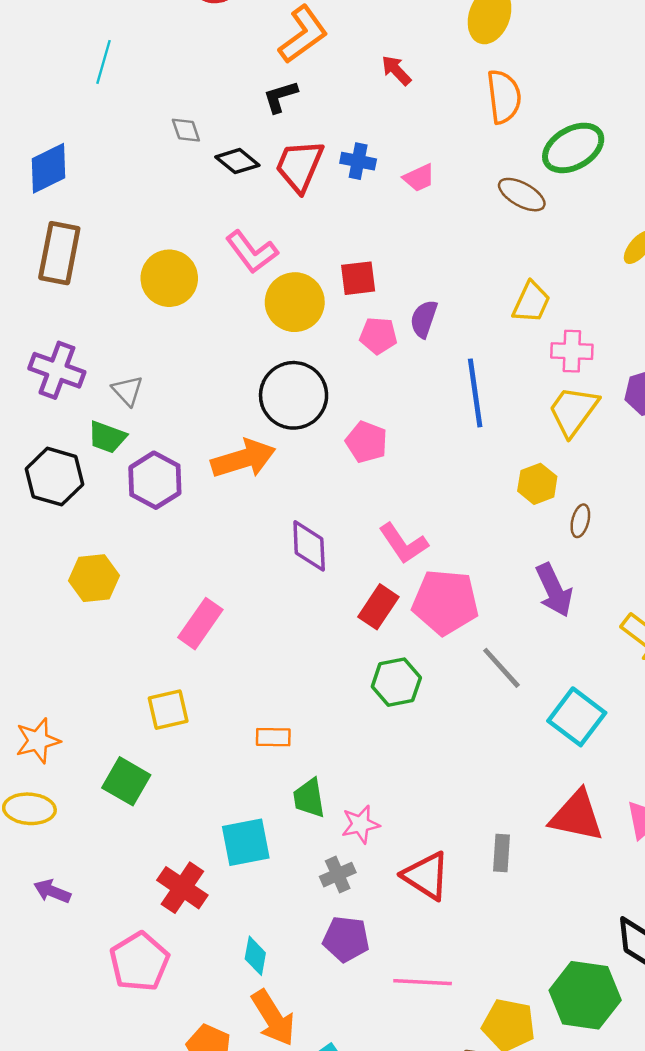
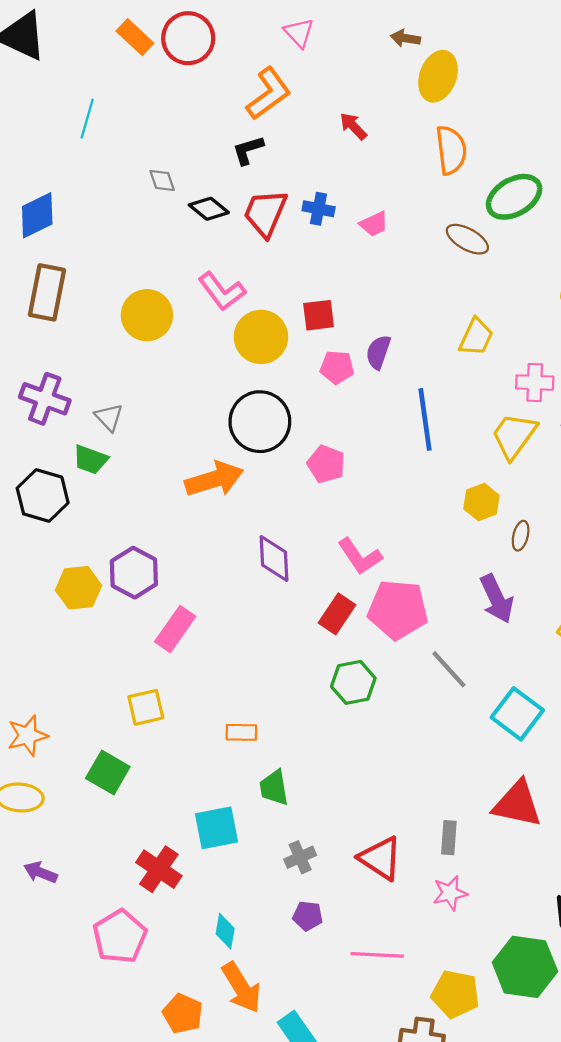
pink cross: (572, 351) -> (535, 383), moved
purple hexagon: (155, 480) -> (134, 573), moved
pink star: (360, 824) -> (450, 893), moved
purple pentagon: (346, 939) -> (308, 916), size x0.7

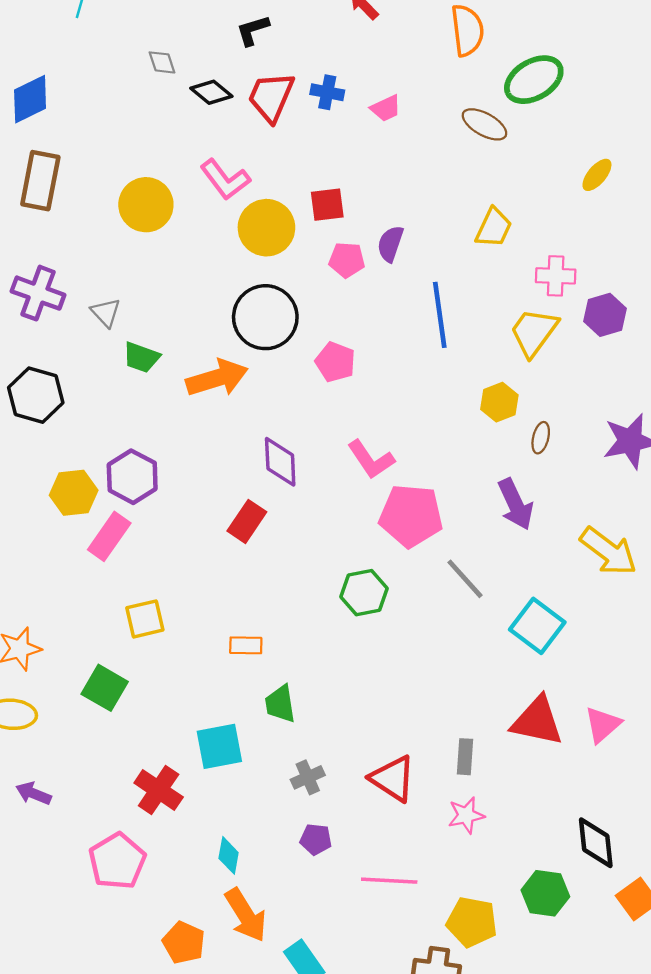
green trapezoid: (90, 460) -> (141, 357), moved
red rectangle: (337, 614) -> (247, 521), moved
pink rectangle: (175, 629) -> (109, 536), moved
green hexagon: (525, 967) -> (545, 893), size x0.7

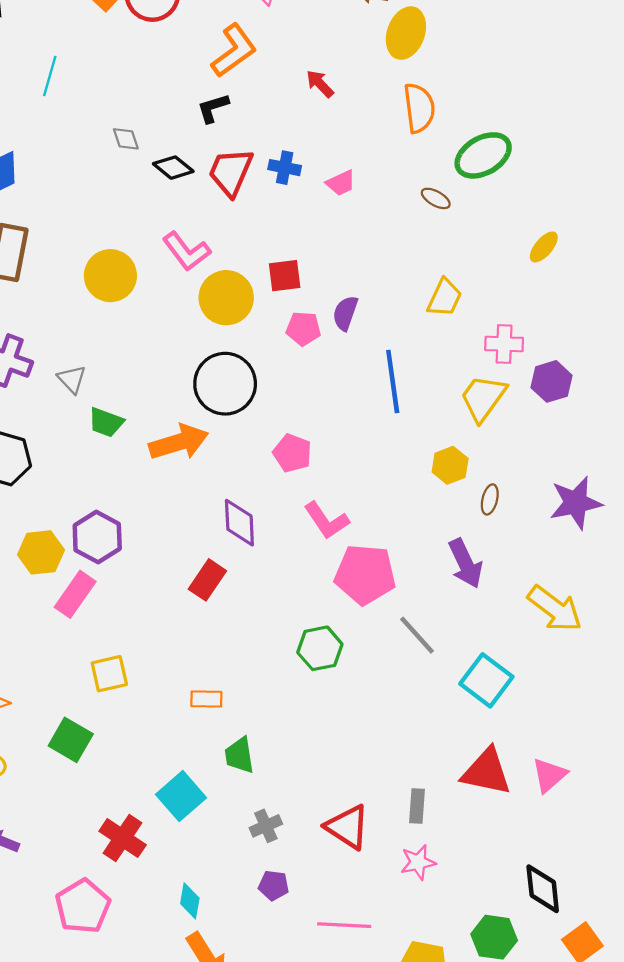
brown ellipse: (484, 124) -> (436, 198), size x0.7
pink pentagon: (335, 362) -> (292, 453), moved
cyan square: (219, 746) -> (181, 796), turned -30

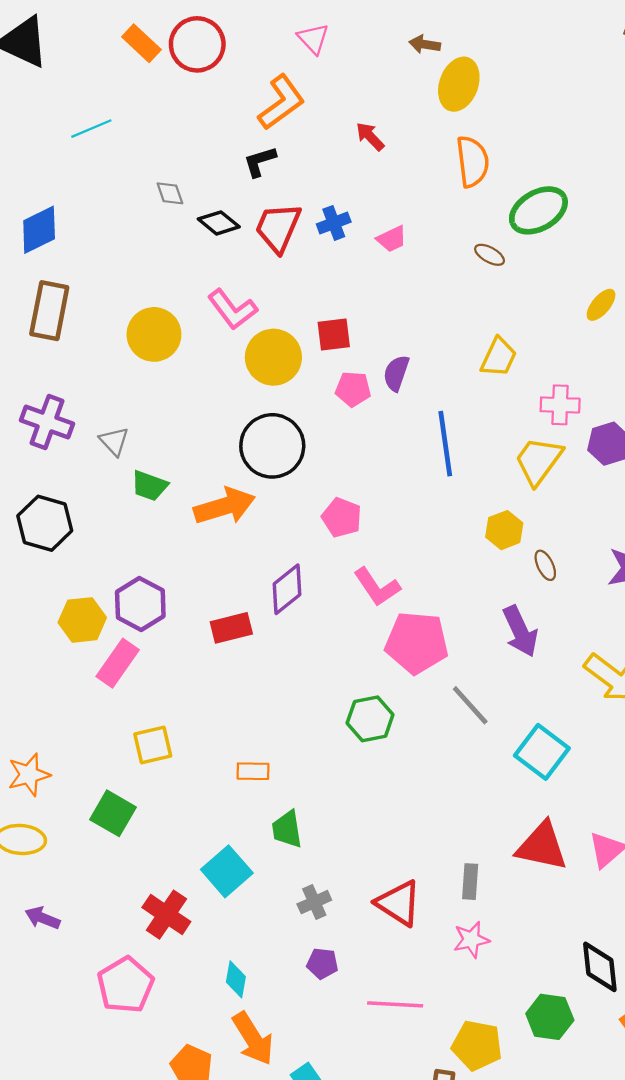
cyan line: (50, 76) -> (91, 129), turned 51
blue cross: (285, 168) -> (334, 223), turned -32
brown ellipse: (490, 499) -> (545, 565), turned -40
purple diamond: (239, 523) -> (287, 589), turned 54
red rectangle: (207, 580) -> (231, 628), moved, turned 42

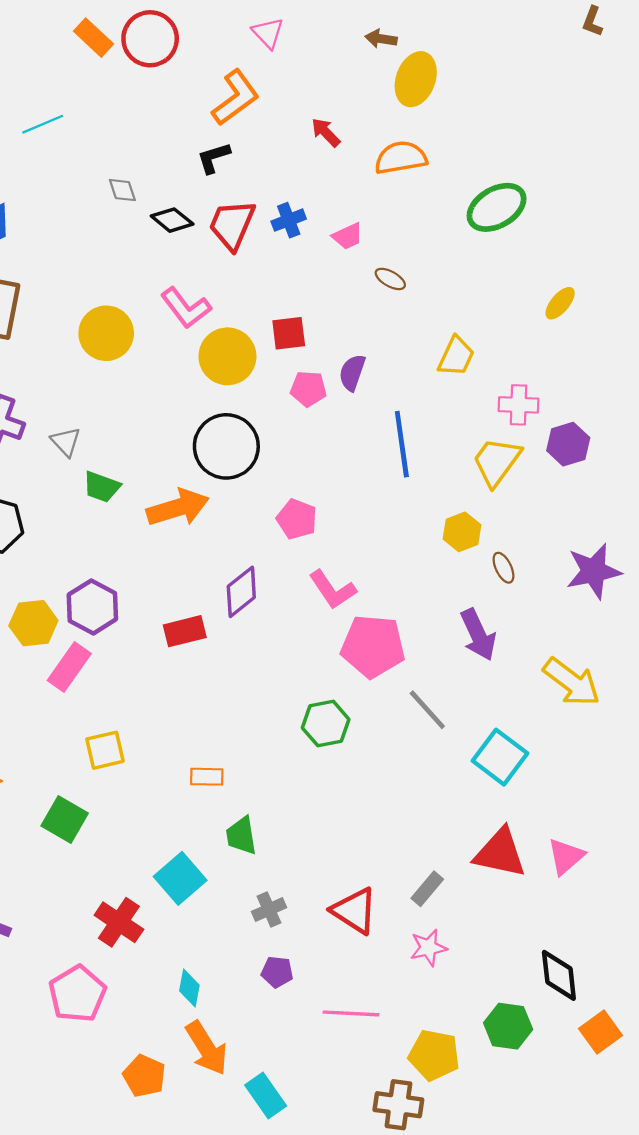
orange semicircle: (472, 162) -> (401, 158), moved, turned -93
brown ellipse: (490, 255) -> (390, 279), moved
gray rectangle: (470, 882) -> (427, 889), turned 36

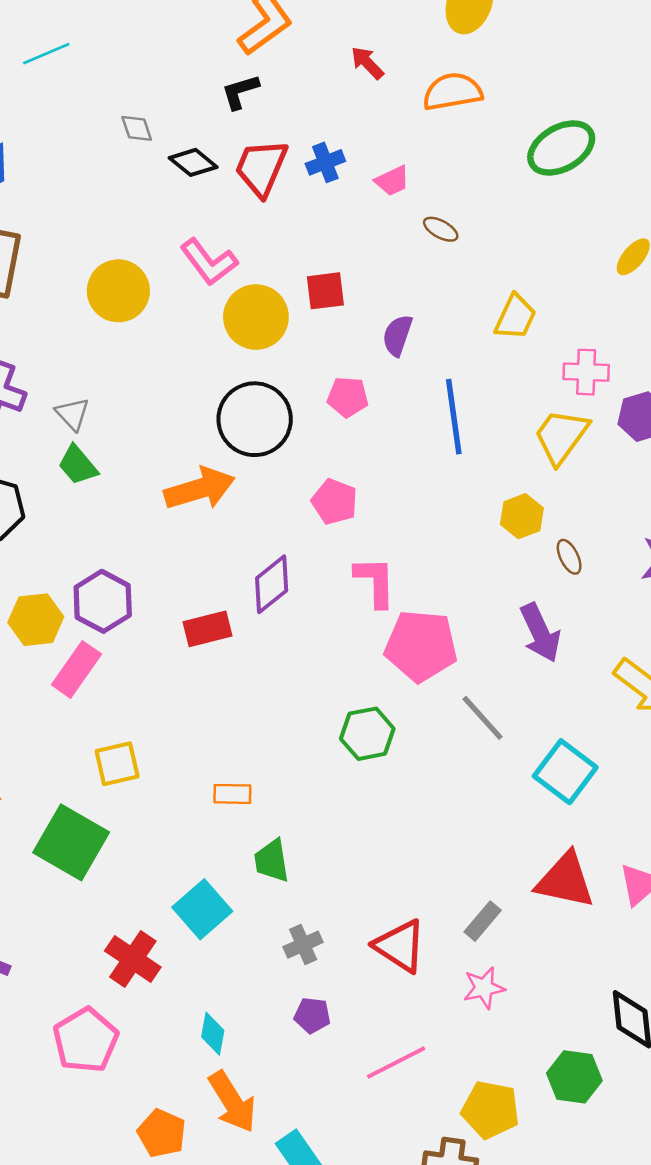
pink pentagon: (308, 389) -> (348, 397), moved
green trapezoid: (102, 487) -> (78, 465), moved, turned 30
pink L-shape: (333, 590) -> (375, 582), turned -147
green square: (65, 819) -> (71, 842), size x1.4
pink line: (351, 1013) -> (396, 1063), turned -30

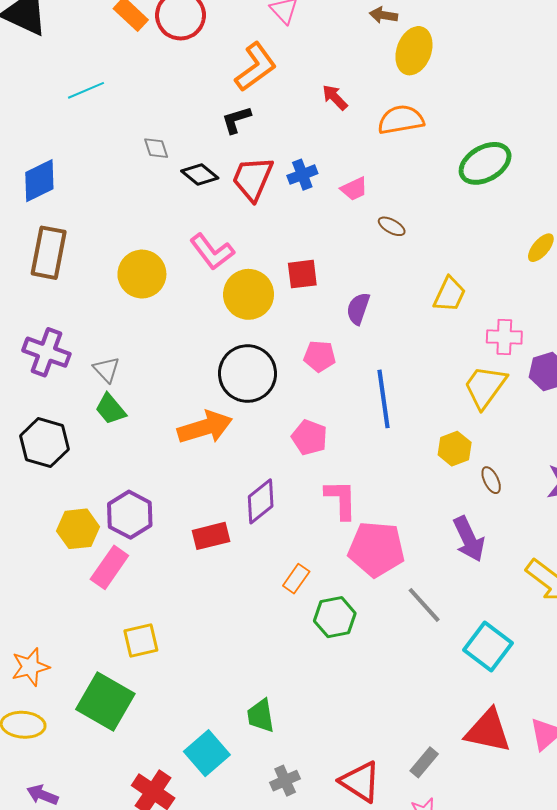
blue line: (454, 417) -> (384, 399), moved
orange rectangle: (232, 794) -> (296, 579), moved, turned -56

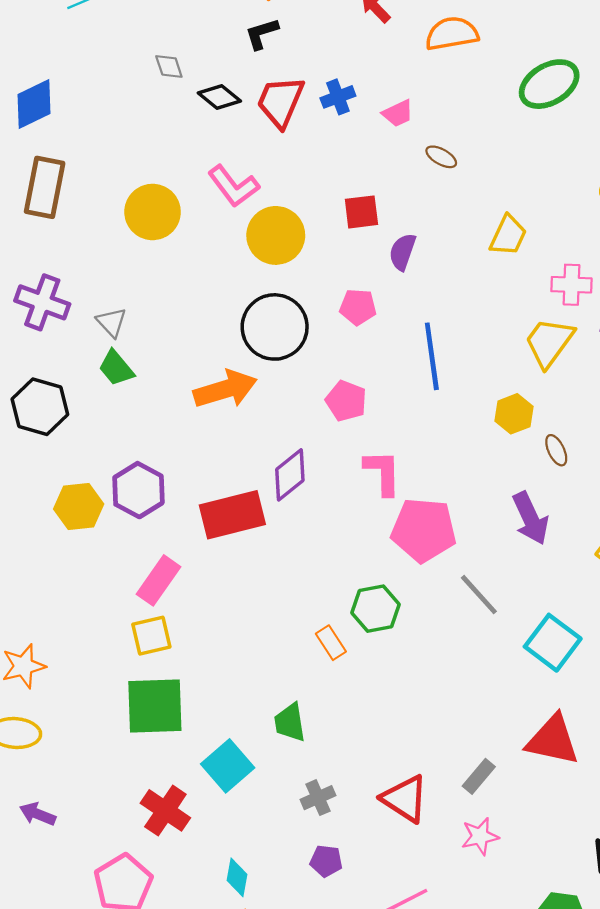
red square: (302, 274) -> (361, 212), moved
red rectangle: (211, 536) -> (232, 515), size x1.5
pink rectangle: (109, 567) -> (158, 580), moved
orange rectangle: (296, 579) -> (331, 643), moved, turned -68
green square: (105, 701) -> (155, 706), moved, turned -32

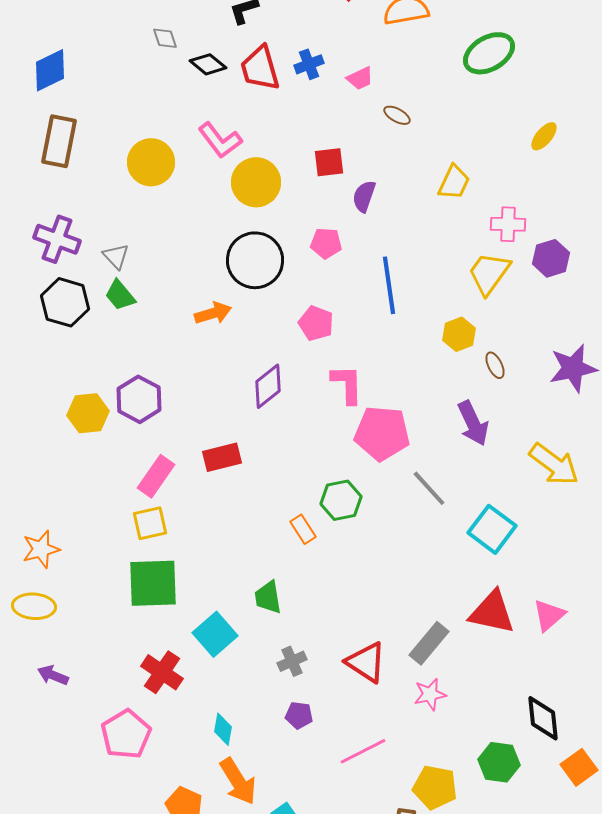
red trapezoid: (280, 102) -> (260, 68), turned -39
orange arrow: (225, 389) -> (213, 313), size x0.7
black hexagon: (40, 407) -> (65, 302), moved
red rectangle: (232, 515) -> (222, 457), moved, size x0.7
gray rectangle: (479, 776) -> (429, 643), size x1.4

